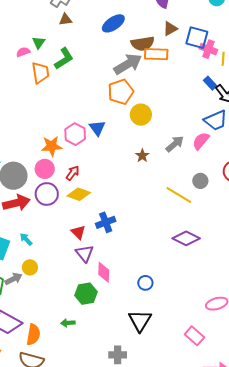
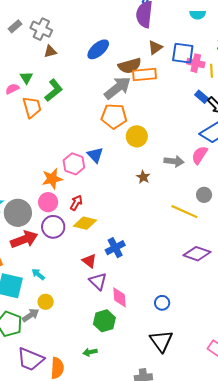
orange pentagon: (121, 92) -> (114, 116), turned 30
gray arrow: (175, 144) -> (174, 161), turned 54

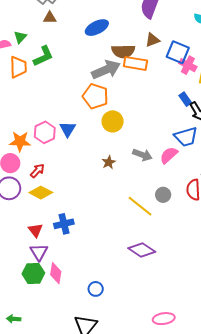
green hexagon: (104, 321) -> (33, 273), moved

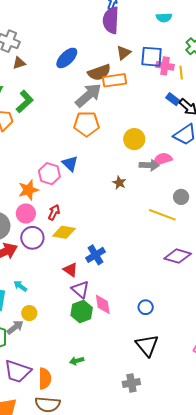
yellow circle: (113, 121) -> (134, 139), moved
pink semicircle: (169, 155) -> (162, 159), moved, turned 42

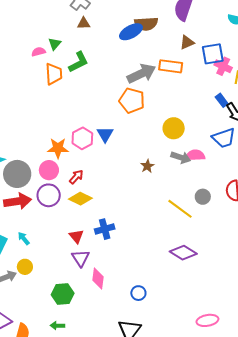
blue square: (152, 57) -> (213, 54), turned -30
brown semicircle: (99, 72) -> (146, 24), moved
green hexagon: (82, 311) -> (63, 294), moved

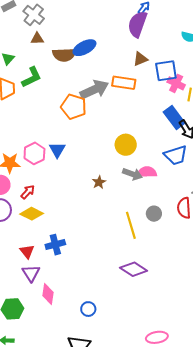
brown semicircle: (146, 24) -> (64, 55), moved
orange pentagon: (132, 100) -> (74, 107), moved
blue rectangle: (222, 100) -> (174, 118), size x1.6
yellow line: (180, 209) -> (131, 225), turned 36

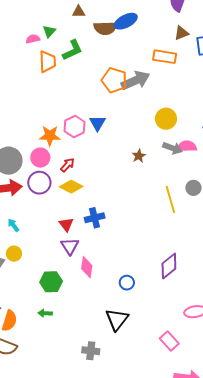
gray arrow: (94, 90) -> (136, 80), moved
purple diamond: (134, 269) -> (169, 266), moved, turned -72

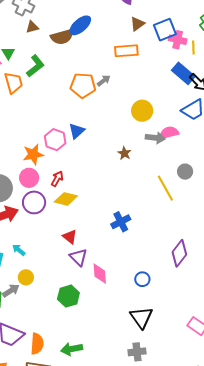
gray arrow: (136, 80) -> (104, 81), size x0.5
blue triangle: (97, 123) -> (77, 131), turned 30
blue cross: (95, 218) -> (121, 222), moved
green arrow: (45, 313) -> (72, 349), moved, size x1.5
gray cross: (91, 351) -> (137, 352), moved

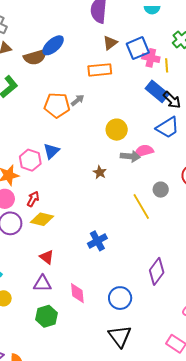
purple triangle: (78, 257) -> (42, 284), moved, turned -42
blue circle: (142, 279) -> (120, 298), size x1.5

